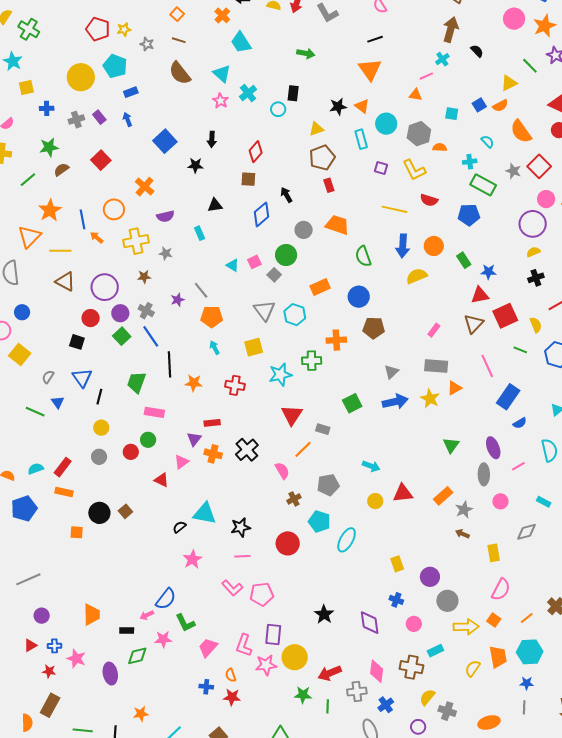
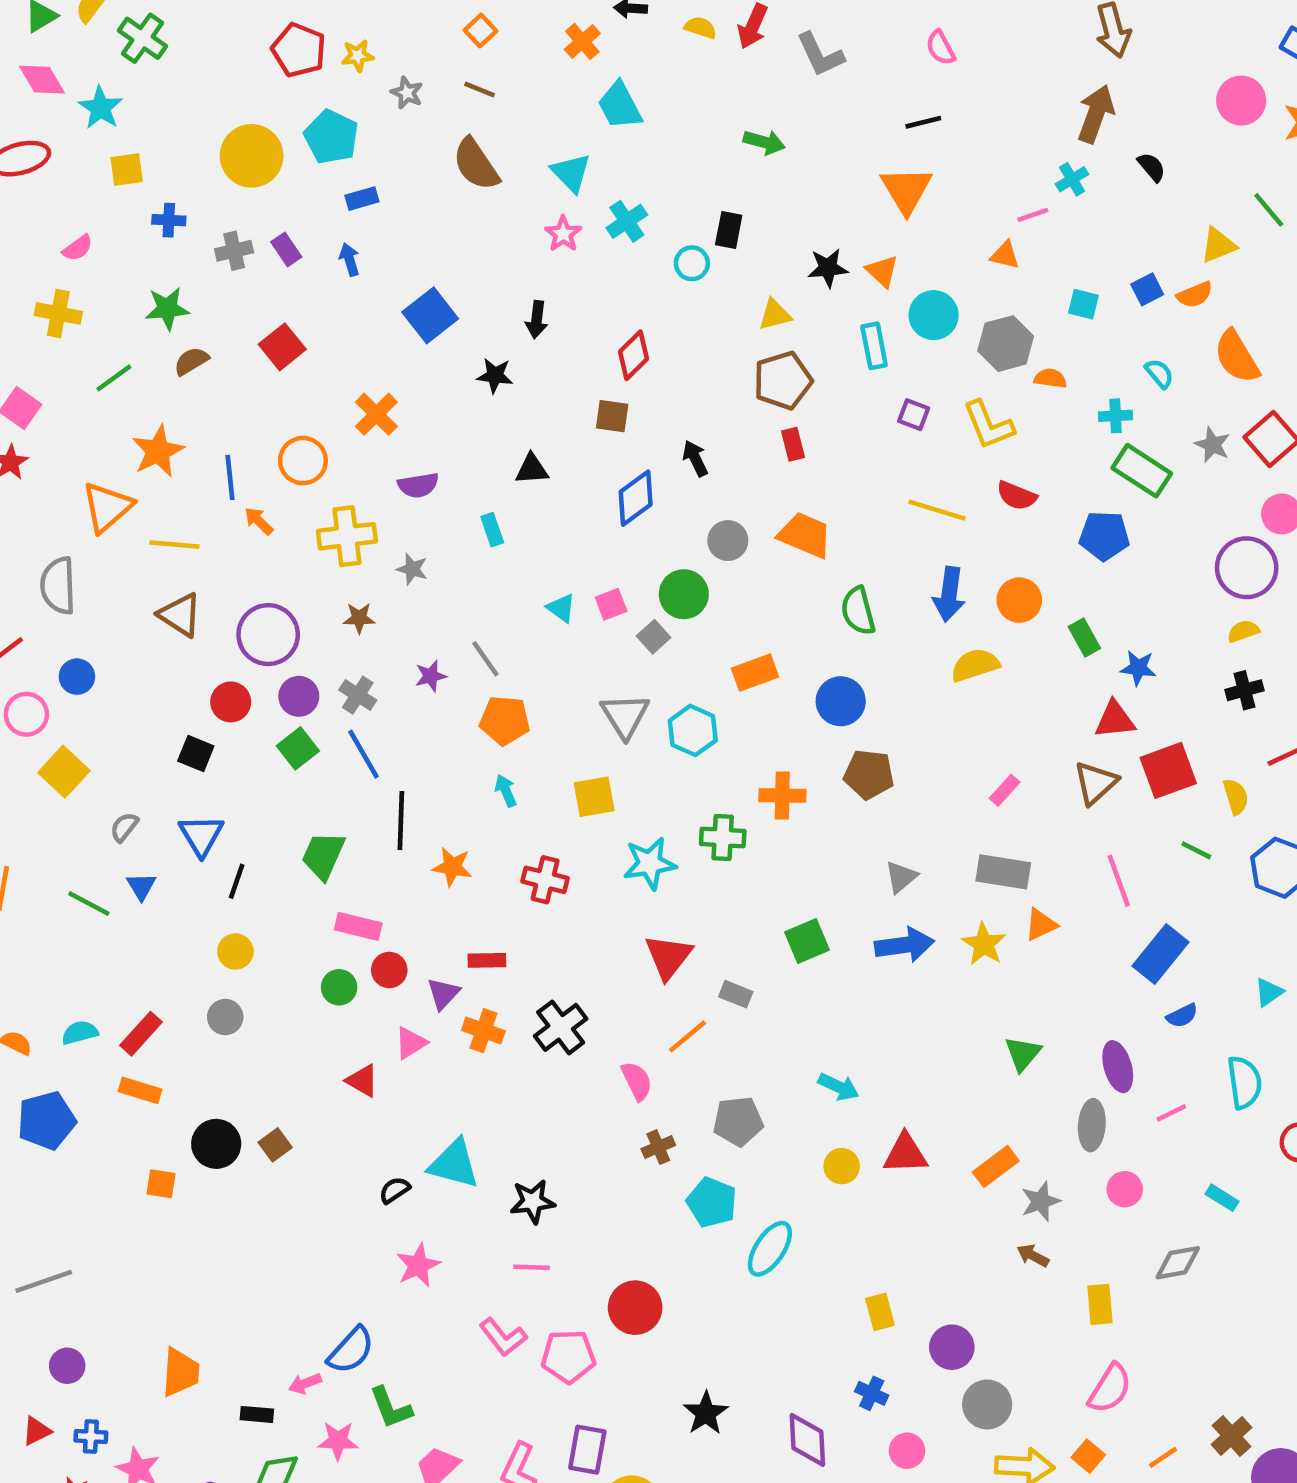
red circle: (131, 452) -> (389, 970), moved
red circle: (288, 543) -> (635, 1308), moved

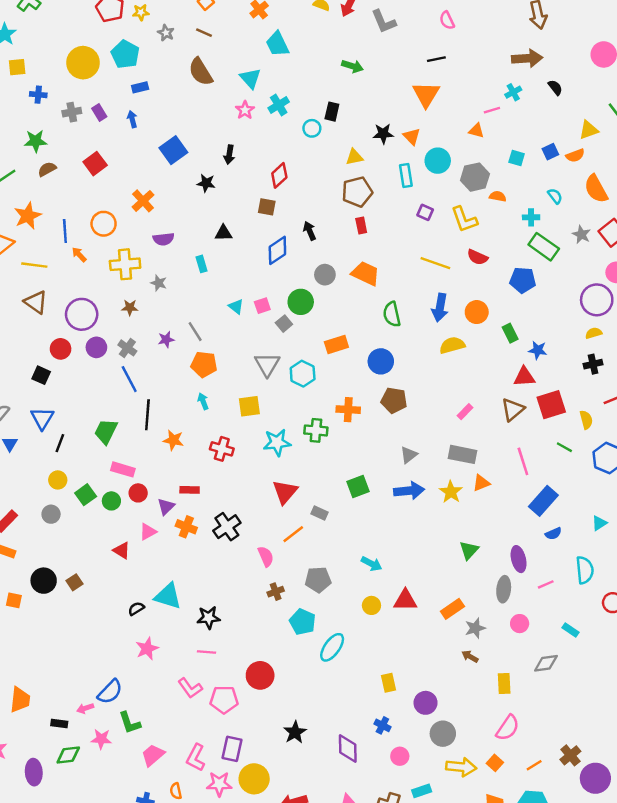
brown arrow: (1096, 114) -> (527, 58), turned 64
green square: (298, 748) -> (86, 495), moved

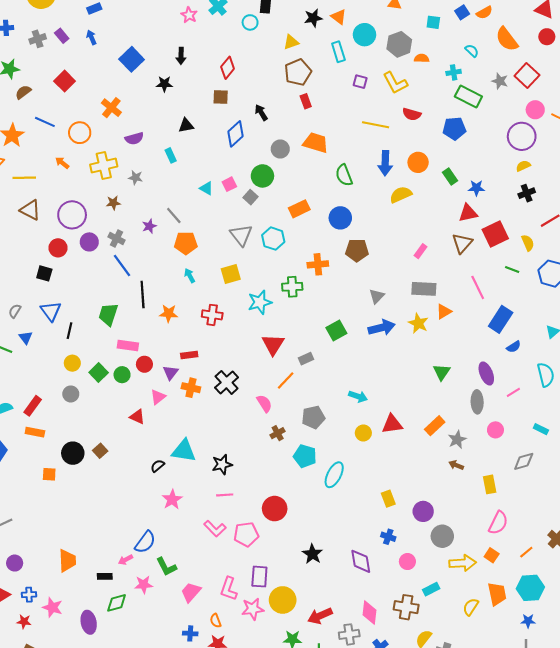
blue line: (65, 231) -> (45, 122), moved, turned -54
gray rectangle: (320, 513) -> (306, 359), turned -40

